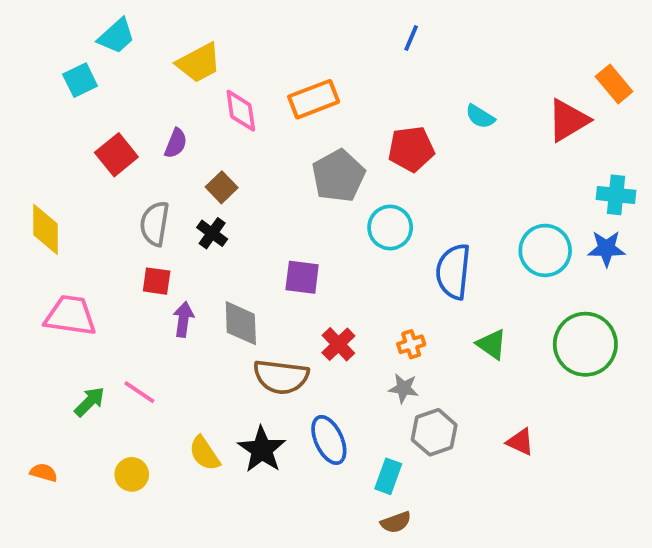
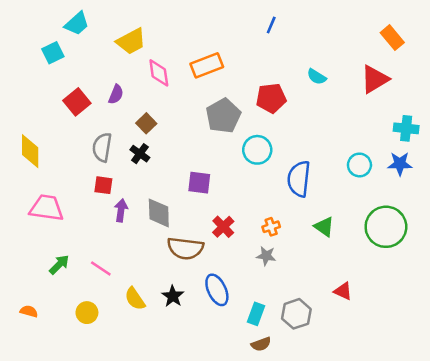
orange rectangle: (614, 84) -> (392, 38), moved
cyan circle: (545, 250) -> (359, 165), size x0.7
pink line: (139, 392) -> (101, 268), moved
gray hexagon: (434, 432) -> (296, 314), moved
black star: (262, 450) -> (173, 296), size x0.7

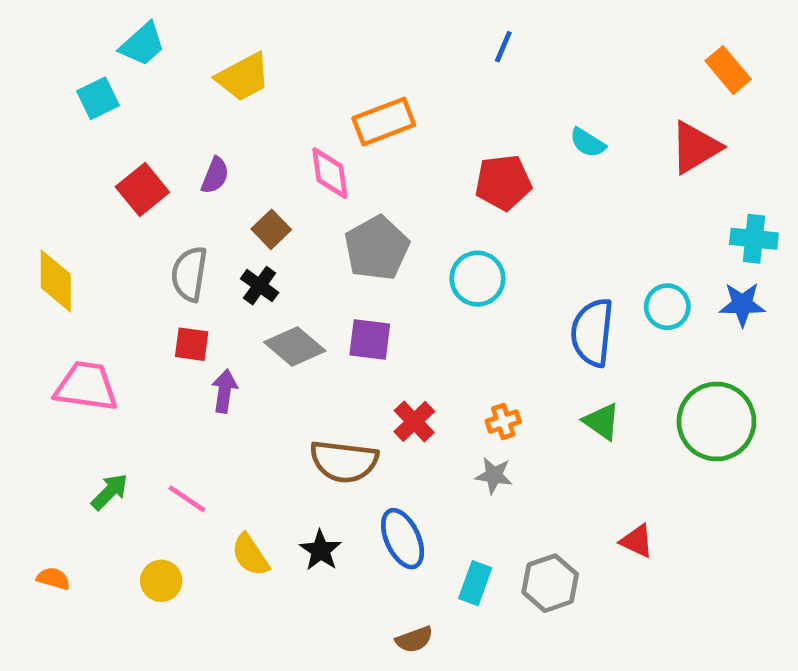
pink diamond: (159, 73) -> (330, 173), moved
gray pentagon: (223, 116) -> (377, 248), moved
blue semicircle: (299, 179) -> (592, 332), moved
gray diamond: (159, 213) -> (295, 347), moved, turned -48
brown semicircle: (261, 344) -> (414, 639), moved

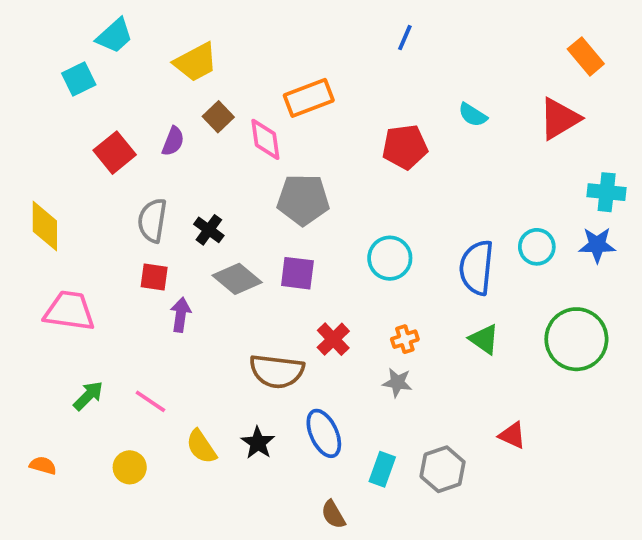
brown square: (271, 229) -> (218, 117), moved
gray pentagon: (377, 248) -> (303, 200), turned 30
cyan circle: (477, 279) -> (390, 258), moved
brown semicircle: (414, 639) -> (333, 514), turned 80

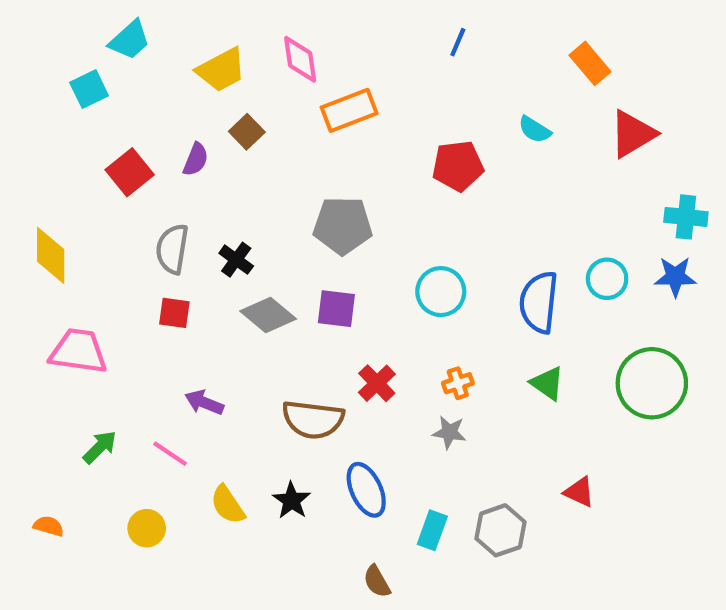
orange rectangle: (586, 56) -> (590, 63), moved
pink diamond: (265, 139) -> (300, 59), moved
purple arrow: (181, 315) -> (204, 402), moved, turned -76

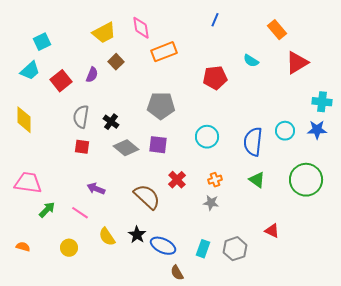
cyan trapezoid: (130, 40) -> (30, 71), moved
pink trapezoid: (78, 351) -> (28, 183), moved
brown semicircle: (313, 419) -> (147, 197), turned -144
blue ellipse: (366, 490) -> (163, 246), moved, turned -40

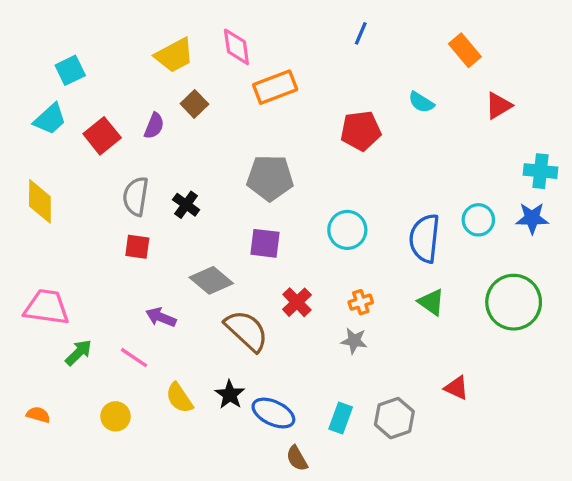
red triangle: (297, 63) -> (498, 106), size x0.7
gray diamond: (126, 148) -> (211, 280), moved

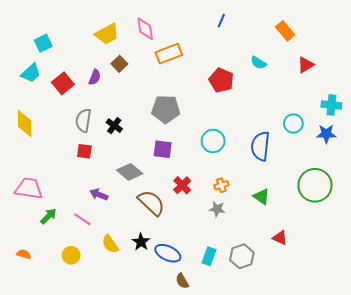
red pentagon: (361, 131) -> (221, 80), turned 30
cyan circle: (478, 220) -> (293, 124), moved
green triangle: (431, 302) -> (261, 197), moved

